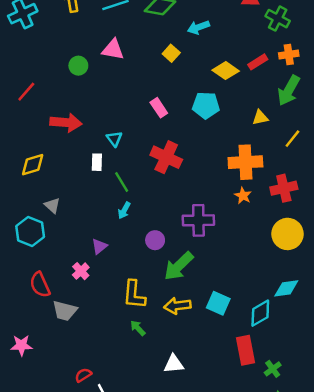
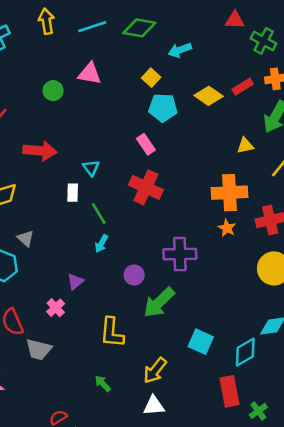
cyan pentagon: (206, 105) -> (163, 108), moved
pink rectangle: (159, 108) -> (146, 144), moved
yellow arrow: (177, 306) -> (155, 370), moved, turned -45
green arrow: (138, 328) -> (103, 384), moved

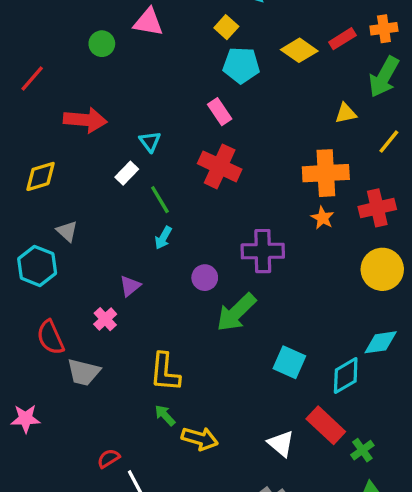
white rectangle: (73, 193) -> (127, 173), turned 42
yellow L-shape: (112, 333) -> (165, 372), moved
yellow arrow: (155, 370) -> (200, 439), moved, turned -112
red rectangle: (230, 391) -> (326, 425), turned -36
white triangle: (154, 406) -> (281, 444), moved, turned 45

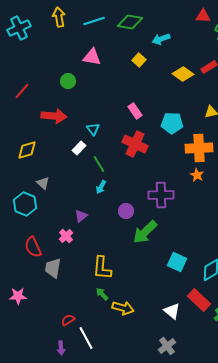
green circle: (102, 44) -> (68, 81), moved
cyan pentagon: (241, 65) -> (172, 123), moved
gray trapezoid: (84, 372) -> (53, 268), turned 85

